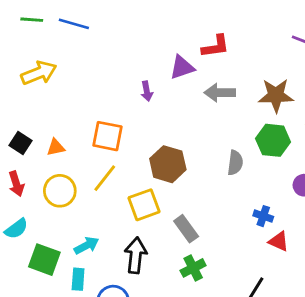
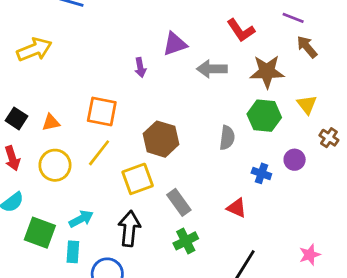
red L-shape: (216, 46) -> (241, 30), moved, turned 64
blue cross: (263, 216) -> (261, 173), moved
red triangle: (279, 241) -> (237, 208), moved

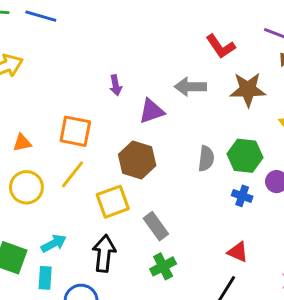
purple triangle: (175, 44) -> (152, 111), moved
green hexagon: (264, 116) -> (245, 156), moved
red triangle: (237, 208) -> (238, 252), moved

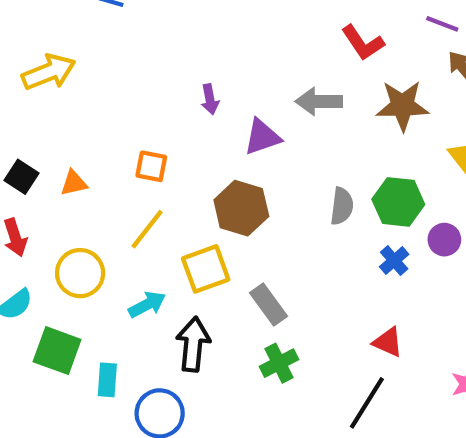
orange square: (75, 131) -> (151, 166), size x0.7
yellow circle: (26, 187) -> (80, 273), moved
blue cross: (242, 196) -> (394, 261), turned 30
cyan arrow: (54, 243) -> (147, 304), moved

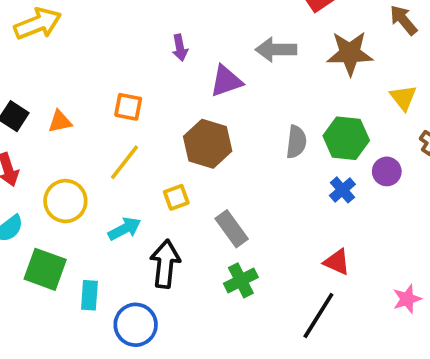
yellow square: (206, 269) -> (176, 197), size x0.6

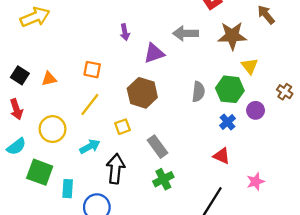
yellow triangle: (403, 98) -> (250, 66), moved
red triangle: (337, 262) -> (222, 156), moved
pink star: (407, 299) -> (256, 182), moved

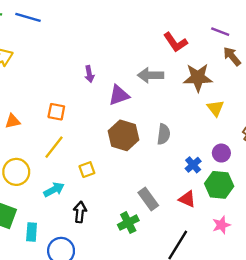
green hexagon: (230, 89) -> (219, 185), moved
brown hexagon: (142, 93) -> (124, 135), moved
gray rectangle: (158, 147) -> (148, 199), moved
black arrow: (116, 169) -> (80, 212), size x0.7

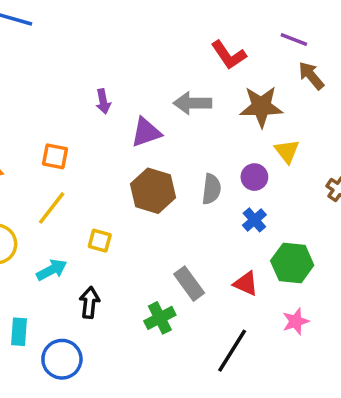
purple circle: (221, 153) -> (254, 177), moved
blue cross: (193, 165) -> (254, 220), moved
yellow square: (87, 170) -> (100, 241), turned 35

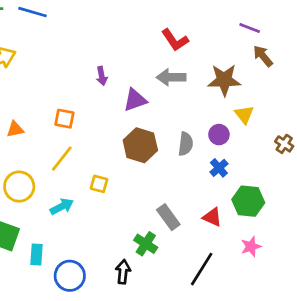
red L-shape: (229, 55) -> (175, 40), moved
black arrow: (89, 302) -> (123, 272), moved
green cross: (160, 318) -> (146, 244), turned -30

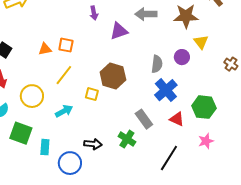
orange triangle: (15, 129) -> (45, 49), moved
brown hexagon: (140, 145) -> (113, 76), moved
blue cross: (219, 168) -> (166, 90), moved, size x1.6
black arrow: (123, 272) -> (93, 144), moved, turned 90

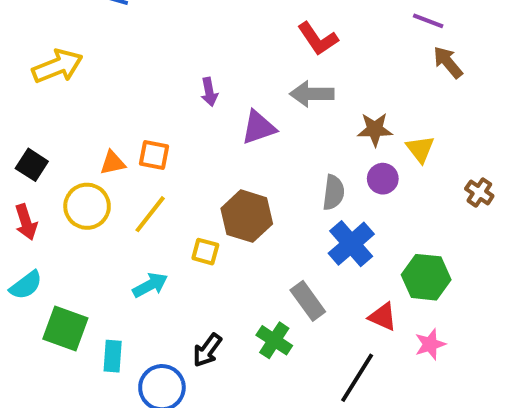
brown star: (186, 16) -> (375, 129), moved, size x0.7
yellow circle: (32, 96) -> (87, 206), moved
red triangle: (177, 119) -> (383, 317), moved
black arrow: (93, 144) -> (207, 350), turned 120

